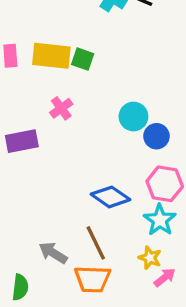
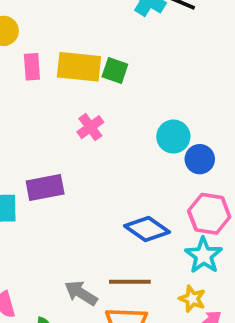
purple rectangle: (22, 141) -> (45, 187), moved
brown line: (96, 243) -> (130, 282), turned -64

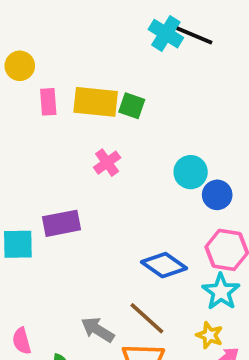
brown line: (130, 282) -> (147, 318), turned 42

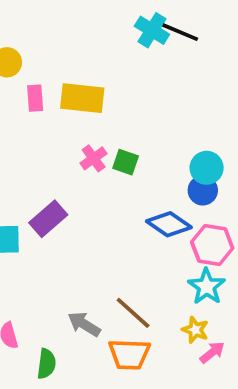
green square: (132, 106) -> (126, 162), moved
cyan circle: (191, 172) -> (207, 168), moved
purple rectangle: (62, 223) -> (48, 219), turned -30
blue diamond: (164, 265) -> (169, 224), moved

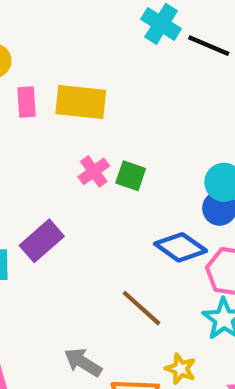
black line: (180, 32) -> (209, 46), moved
brown line: (133, 313) -> (141, 308), moved
yellow star: (195, 330) -> (181, 369), moved

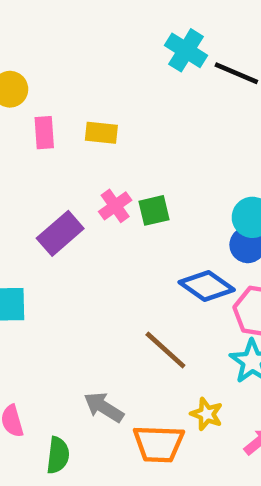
yellow rectangle: (81, 102) -> (101, 133), size x0.6
green square: (131, 176) -> (154, 210), turned -32
purple rectangle: (42, 241) -> (60, 233), moved

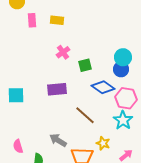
green square: (154, 210) -> (85, 65), moved
purple rectangle: (60, 233) -> (57, 89), moved, turned 36

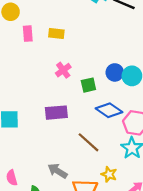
blue circle: (121, 69) -> (115, 72), moved

